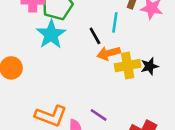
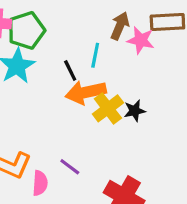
orange arrow: (109, 53) -> (86, 92), size x1.4
yellow cross: (128, 66) -> (108, 108), turned -30

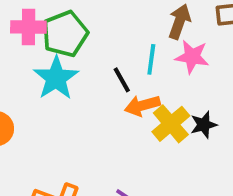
pink star: (141, 40) -> (192, 57), moved
orange arrow: (86, 92) -> (142, 106), size x0.7

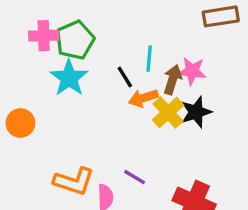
brown arrow: (179, 22) -> (172, 80), moved
pink star: (192, 57) -> (192, 71), moved
black star: (204, 125) -> (196, 112), size x1.4

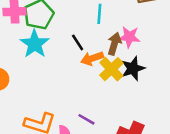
cyan line: (149, 59) -> (99, 14), moved

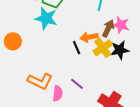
black line: (78, 42) -> (77, 48), moved
cyan star: (35, 44) -> (46, 18), turned -30

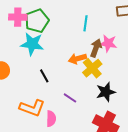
black line: (77, 48) -> (44, 76), moved
black star: (120, 50) -> (106, 92), moved
purple line: (77, 84) -> (70, 98), moved

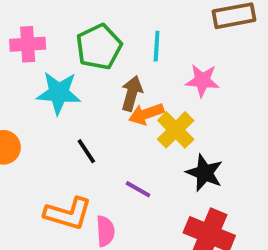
green pentagon: (37, 21) -> (99, 47), moved
brown arrow: (96, 48) -> (132, 93), moved
black star: (106, 92) -> (205, 173), turned -30

